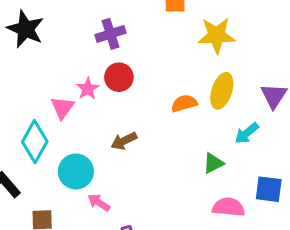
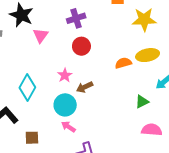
pink star: (88, 89) -> (65, 75), moved
yellow ellipse: (222, 91) -> (148, 55), turned 60
pink triangle: (63, 107) -> (41, 36), moved
cyan circle: (76, 171) -> (65, 105), moved

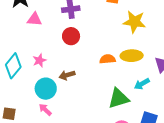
pink triangle: (41, 36) -> (34, 19), turned 49
pink star: (65, 75) -> (39, 60), moved
green triangle: (142, 102) -> (119, 98), size x1.6

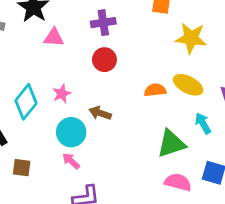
yellow ellipse: (132, 56) -> (188, 85), turned 30
brown arrow: (67, 75) -> (100, 113), turned 35
cyan arrow: (142, 84) -> (203, 123), turned 91

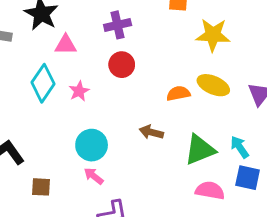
pink star: (62, 94) -> (79, 91), moved
cyan diamond: (26, 102) -> (43, 83), moved
brown arrow: (100, 113) -> (151, 132), moved
cyan arrow: (203, 123) -> (240, 147), moved

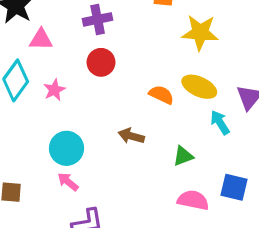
orange semicircle: (178, 93) -> (161, 95), turned 35
cyan arrow: (240, 147) -> (220, 122), moved
green triangle: (200, 150) -> (183, 156), size x0.6

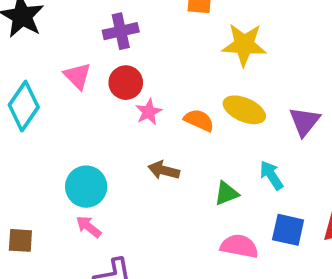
pink triangle: (41, 39) -> (77, 76), moved, turned 45
pink star: (54, 90) -> (149, 112), moved
cyan arrow: (220, 122) -> (271, 175), moved

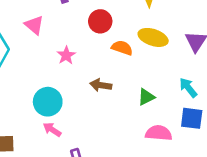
red circle: (126, 83) -> (100, 21), moved
pink star: (149, 112) -> (66, 55), moved
cyan arrow: (271, 175) -> (188, 88), moved

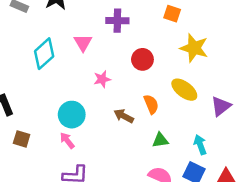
orange semicircle: (122, 48) -> (151, 104), moved, turned 30

